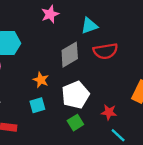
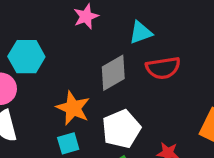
orange star: (41, 80) -> (73, 108), size x1.5

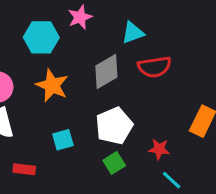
cyan hexagon: (26, 57) -> (41, 37), moved
orange star: (73, 108) -> (52, 85), moved

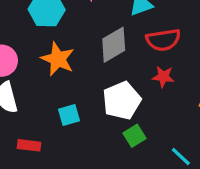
red star: (159, 149) -> (163, 77), moved
green square: (114, 163) -> (134, 136), moved

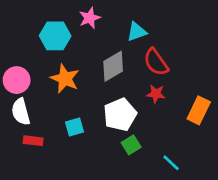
red semicircle: (163, 40) -> (156, 62), turned 64
red rectangle: (29, 145) -> (33, 141), moved

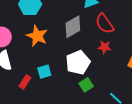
red rectangle: (33, 141) -> (25, 82), moved, turned -64

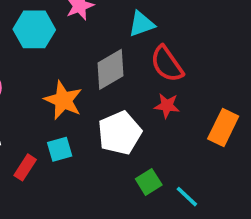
orange star: (37, 36) -> (63, 100), moved
green square: (86, 85) -> (149, 182), moved

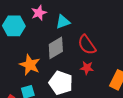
cyan triangle: (141, 24) -> (63, 22), moved
white pentagon: (120, 133) -> (61, 83), turned -30

